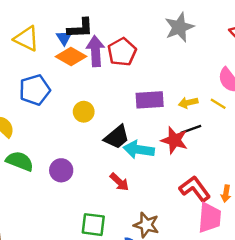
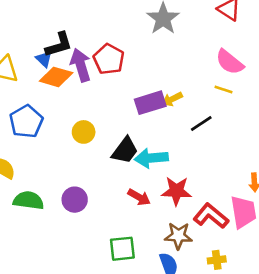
yellow arrow: (188, 103) -> (172, 99), moved
red star: (174, 140) -> (176, 191), moved
red L-shape: (195, 189) -> (211, 216), moved

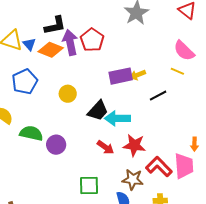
blue triangle: (44, 59) -> (29, 44), moved
green semicircle: (28, 200) -> (31, 133), moved

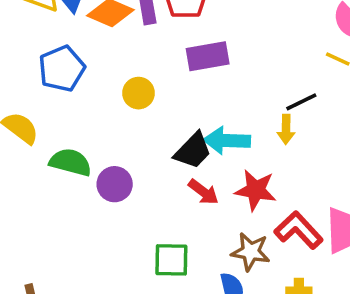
yellow arrow: (138, 75) -> (286, 129), moved, turned -70
purple rectangle: (121, 76) -> (208, 56), moved
black trapezoid: (98, 111) -> (193, 151), moved

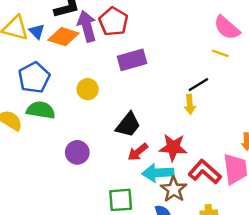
cyan arrow: (227, 141) -> (158, 173), moved
green semicircle: (70, 162) -> (41, 110), moved
red arrow: (203, 192) -> (138, 152), turned 110
brown star: (251, 252) -> (174, 189), turned 30

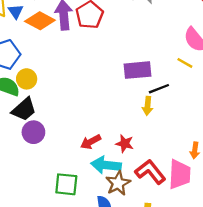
purple rectangle: (132, 60) -> (137, 70), moved
yellow circle: (88, 89) -> (27, 79), moved
black trapezoid: (128, 125) -> (24, 109), moved
red star: (173, 147) -> (125, 144), size x0.7

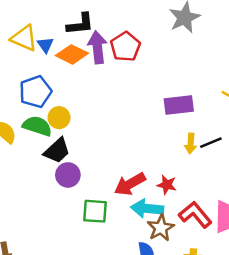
black line: (159, 89) -> (211, 143), moved
red arrow: (91, 142) -> (130, 184), size x1.4
green square: (66, 184) -> (95, 211), moved

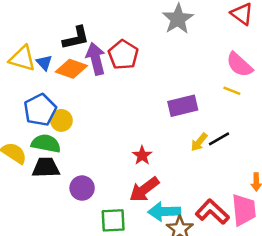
yellow circle: (59, 118) -> (61, 120), moved
yellow arrow: (191, 143) -> (199, 142), turned 42
black trapezoid: (57, 151) -> (46, 168), moved, turned -132
red star: (167, 185) -> (142, 155), moved, turned 30

